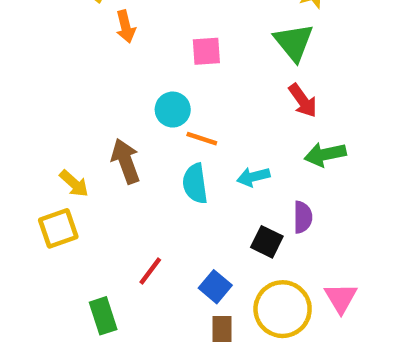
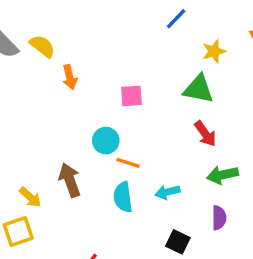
green triangle: (294, 42) -> (198, 89), turned -40
purple semicircle: (303, 217) -> (219, 218), moved

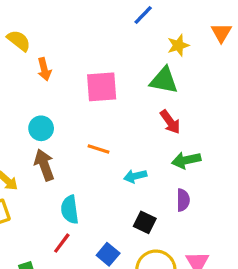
pink square: (131, 96) -> (102, 87), size x1.5
cyan circle: (106, 141) -> (41, 128), moved
cyan semicircle: (123, 197) -> (70, 210), moved

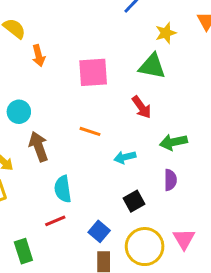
red arrow: (170, 122) -> (142, 107), moved
cyan circle: (41, 128) -> (19, 112), moved
black square: (145, 222) -> (134, 201), turned 35
red line: (62, 243) -> (55, 221), turned 30

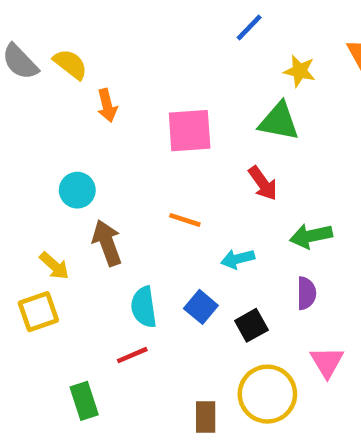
yellow star: (166, 33) -> (299, 71), turned 30
blue square: (99, 231) -> (201, 307), moved
pink triangle: (184, 239) -> (327, 362), moved

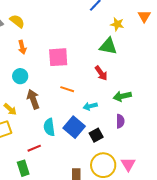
orange arrow: (107, 105) -> (22, 47), moved
pink square: (190, 131) -> (58, 57), moved
blue square: (201, 307) -> (74, 127), size x1.5
red line: (132, 355) -> (34, 148), moved
pink triangle: (327, 362) -> (128, 164), moved

